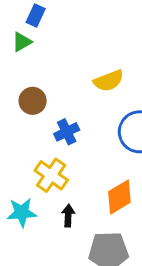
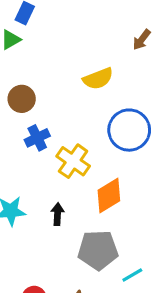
blue cross: (67, 132) -> (37, 138), moved
yellow cross: (51, 175) -> (73, 161), moved

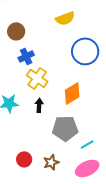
yellow cross: (73, 161) -> (37, 78), moved

